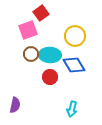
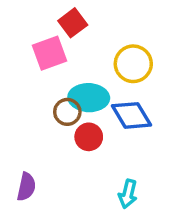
brown circle: (31, 54) -> (67, 112), moved

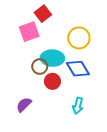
purple semicircle: (26, 187) -> (24, 105), moved, turned -147
cyan arrow: (128, 194) -> (78, 106), moved

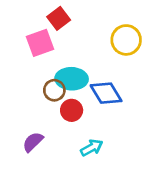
yellow circle: (79, 38) -> (126, 40), moved
cyan arrow: (78, 106) -> (92, 148), moved, turned -133

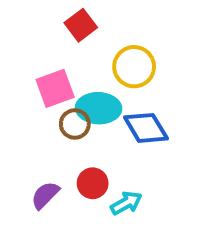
yellow circle: (126, 40) -> (134, 67), moved
pink square: (40, 43) -> (55, 88), moved
red circle: (72, 110) -> (93, 183), moved

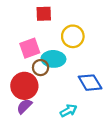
red square: (81, 25) -> (44, 14), turned 35
blue diamond: (146, 128) -> (90, 83), moved
red circle: (93, 183) -> (24, 86), moved, size x1.6

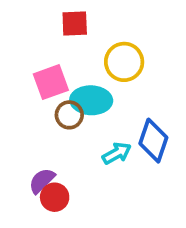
blue diamond: (90, 83) -> (153, 141), turned 50
red circle: (24, 86) -> (55, 197), moved, size x0.6
cyan arrow: (68, 111) -> (117, 153), moved

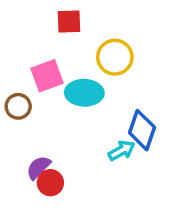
brown circle: (69, 115) -> (18, 106), moved
cyan arrow: (117, 153) -> (122, 150), moved

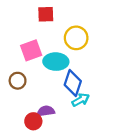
brown circle: (18, 106) -> (18, 81), moved
blue diamond: (142, 130) -> (73, 83), moved
purple semicircle: (39, 167) -> (46, 111), moved, turned 36

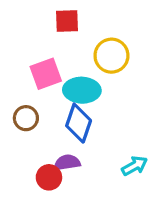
blue diamond: (73, 83) -> (79, 123), moved
cyan arrow: (81, 100) -> (134, 166), moved

